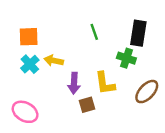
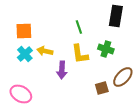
black rectangle: (138, 33) -> (116, 16), moved
yellow L-shape: (105, 83) -> (80, 54), moved
brown square: (87, 105) -> (102, 88), moved

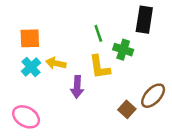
green cross: (106, 49) -> (123, 50), moved
brown square: (102, 88) -> (127, 109), turned -32

